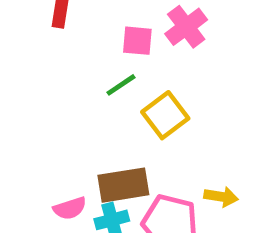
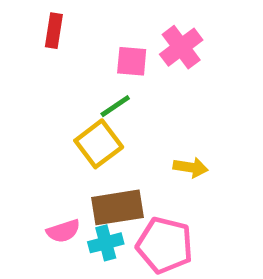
yellow square: (165, 115) -> (99, 144), moved
yellow arrow: (221, 197) -> (191, 167), moved

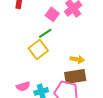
pink square: (132, 61) -> (52, 14), turned 32
brown rectangle: (118, 207) -> (75, 76), moved

